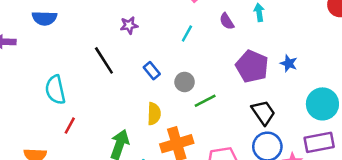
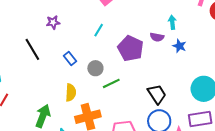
cyan arrow: (259, 12) -> (172, 22), moved
purple semicircle: (227, 21) -> (157, 37), moved, turned -48
blue star: (289, 63) -> (179, 46), moved
purple pentagon: (252, 66) -> (131, 48), moved

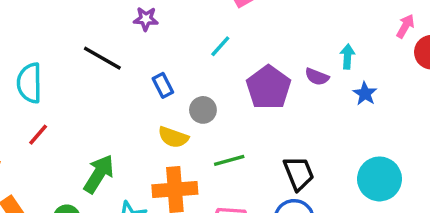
blue star: (179, 46) -> (365, 94), moved
black line: (32, 49) -> (102, 58), turned -40
green line: (111, 83) -> (229, 160), moved
yellow semicircle: (71, 93) -> (173, 137), moved, turned 96

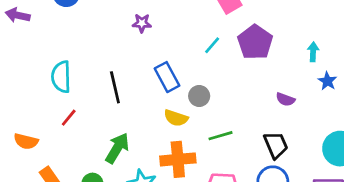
purple star: (146, 19) -> (142, 23), moved
black line: (102, 58) -> (115, 87), moved, turned 48
purple semicircle: (317, 77) -> (285, 99), moved
blue rectangle: (163, 85) -> (167, 77), size x1.5
purple pentagon: (269, 88) -> (255, 42), moved

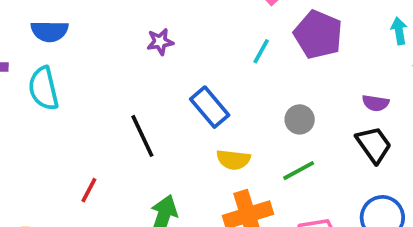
cyan semicircle: (61, 77) -> (43, 88), moved
gray circle: (199, 96) -> (300, 119), moved
black trapezoid: (276, 145) -> (374, 145), moved

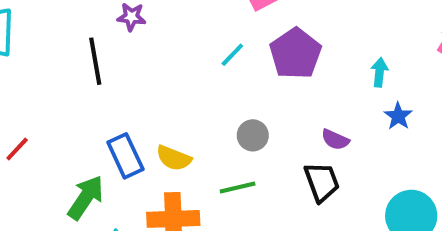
blue rectangle: (210, 107) -> (125, 156), moved
black line: (142, 136) -> (95, 61), moved

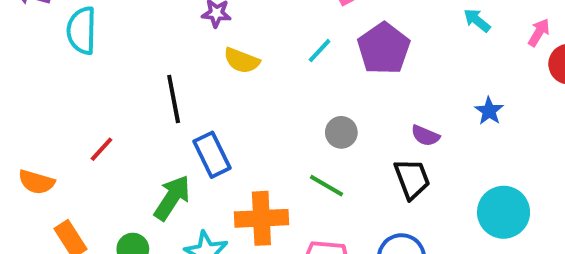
black line: (95, 61) -> (174, 99), moved
cyan arrow: (379, 72) -> (477, 20), moved, turned -56
yellow semicircle: (174, 158) -> (242, 61), moved
green line: (238, 188) -> (326, 186), turned 44

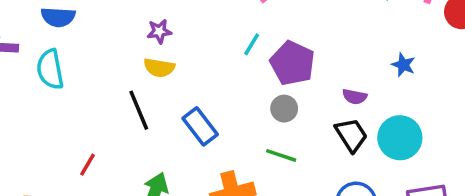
purple pentagon: (384, 49) -> (292, 63), moved
yellow semicircle: (242, 61) -> (159, 68), moved
blue rectangle: (212, 155) -> (200, 126), moved
cyan circle: (504, 212) -> (400, 138), moved

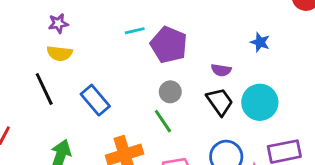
cyan line: (252, 44) -> (135, 31), turned 48
gray circle: (284, 109) -> (170, 92), moved
green line: (281, 155) -> (163, 121), turned 40

